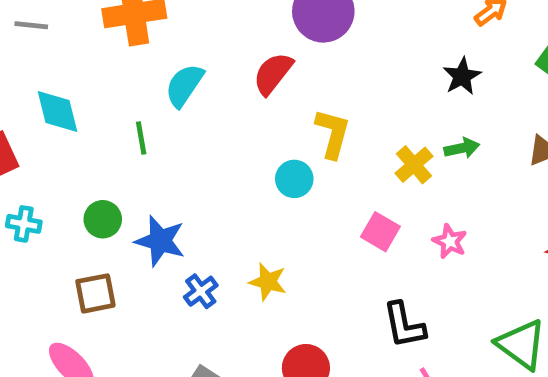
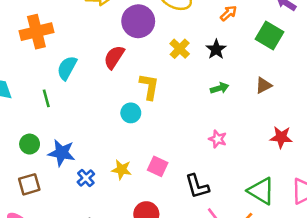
yellow cross: (414, 165) -> (180, 49), moved
pink square: (380, 232) -> (158, 166), moved

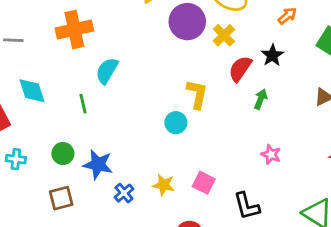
yellow cross: (180, 49) -> (224, 35), moved
red semicircle: (114, 57) -> (240, 69), moved
green arrow: (220, 88) -> (261, 99), moved, turned -54

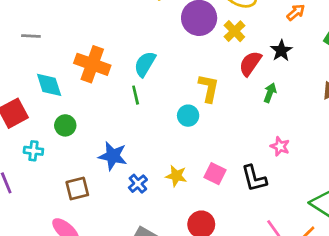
orange cross: (74, 29) -> (92, 64), moved, turned 32
cyan semicircle: (107, 71) -> (145, 64), moved
green line: (83, 104) -> (136, 95), moved
green circle: (63, 154) -> (65, 125), moved
black L-shape: (247, 206) -> (254, 178), moved

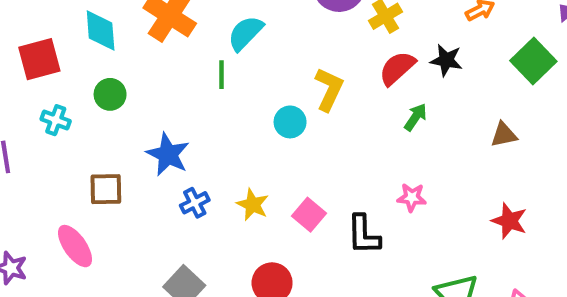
black star: (281, 51) -> (446, 60), turned 30
pink star: (280, 146) -> (412, 197), turned -30

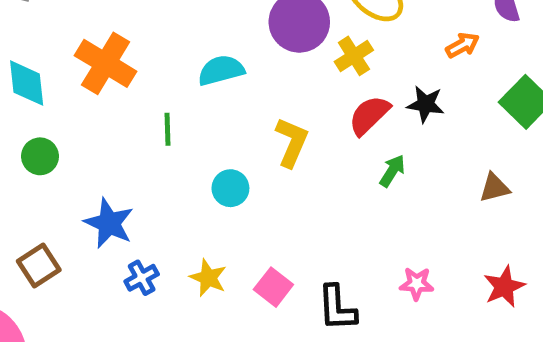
cyan semicircle: (245, 33) -> (221, 70), moved, turned 33
cyan circle: (290, 122) -> (230, 188), moved
brown square: (106, 189) -> (39, 266), turned -30
pink star: (412, 197) -> (417, 284), moved
red star: (509, 221) -> (504, 287), turned 30

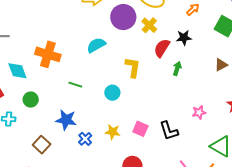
green line: (168, 129) -> (75, 85), moved, turned -56

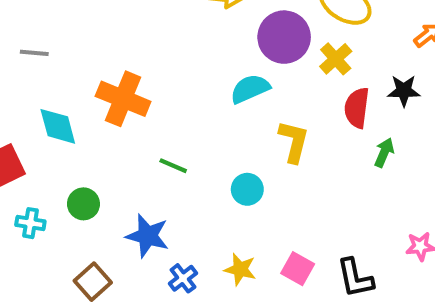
cyan semicircle: (96, 45) -> (250, 89), moved
red semicircle: (162, 48) -> (357, 108), turned -30
green circle: (31, 100) -> (83, 204), moved

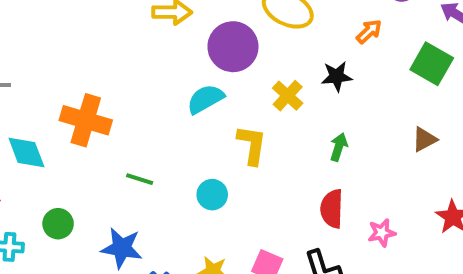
yellow cross: (336, 59) -> (288, 96), moved
black star: (404, 91) -> (337, 76), moved
red semicircle: (357, 108) -> (332, 209), moved

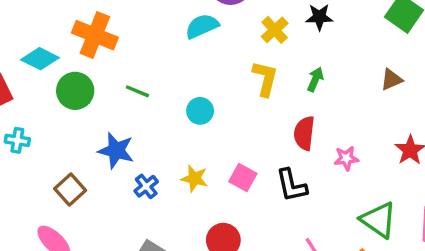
yellow L-shape: (252, 145) -> (265, 79), moved
cyan diamond: (26, 152) -> (40, 59), turned -48
green circle: (58, 224) -> (75, 91), moved, size x1.4

